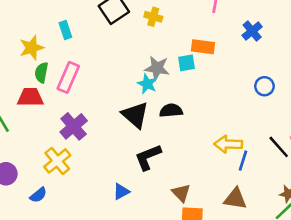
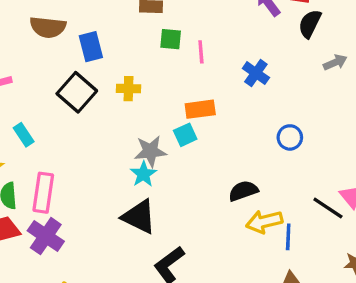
cyan star: (147, 84) -> (143, 174), turned 30
black semicircle: (171, 111) -> (243, 191), moved
purple cross: (74, 126) -> (46, 236), moved

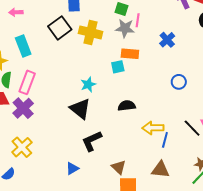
yellow cross: (128, 89) -> (91, 32), size x1.6
cyan rectangle: (24, 135) -> (23, 46), size x1.5
gray star: (150, 151) -> (125, 28), moved
black semicircle: (243, 191) -> (127, 106), moved

